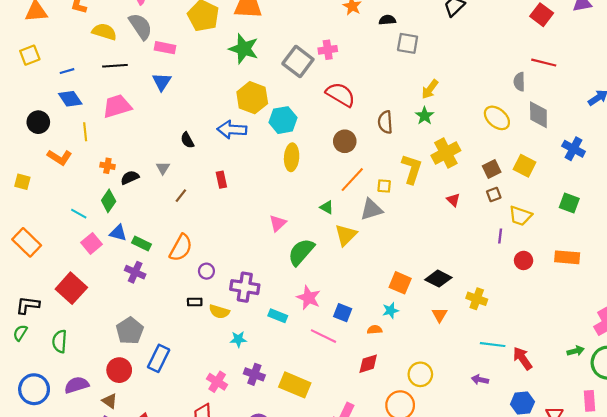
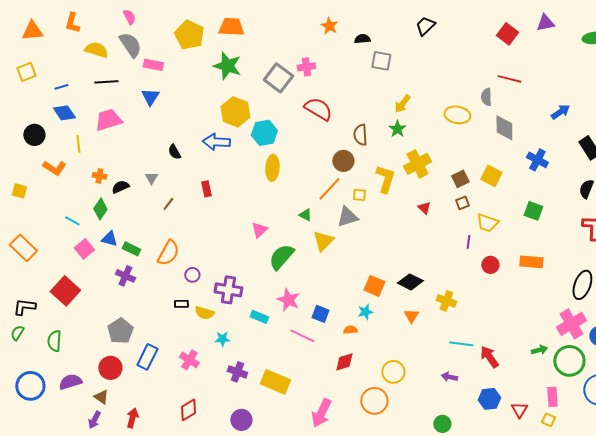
yellow ellipse: (497, 118) -> (457, 115), moved, turned -30
brown circle: (345, 141) -> (343, 161), moved
pink cross: (217, 382) -> (189, 360), moved

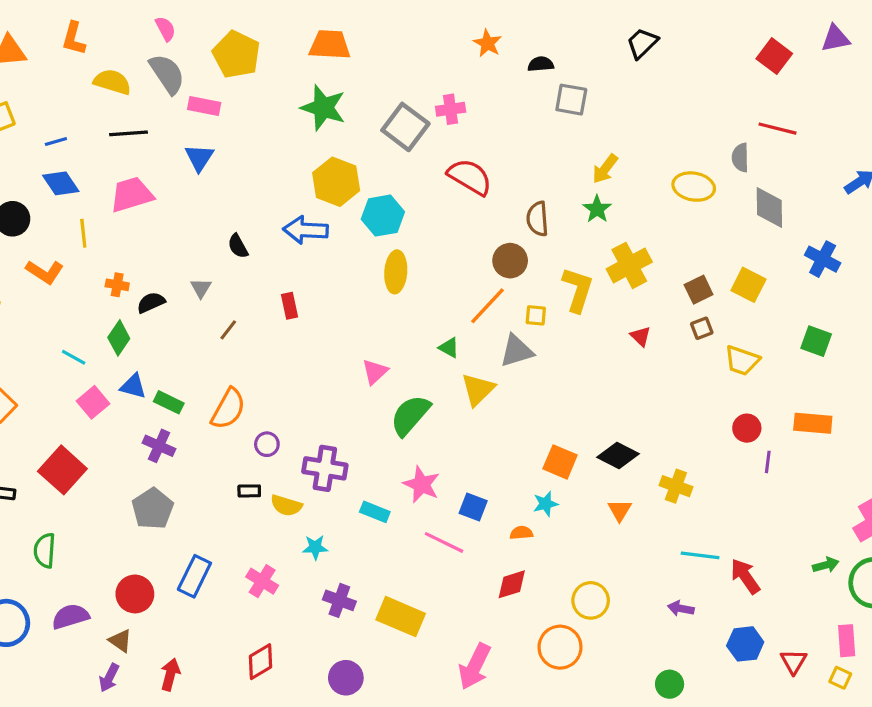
yellow pentagon: (189, 35) -> (236, 54), moved
purple line: (468, 242) -> (768, 462), moved
gray pentagon: (120, 331) -> (153, 509), moved

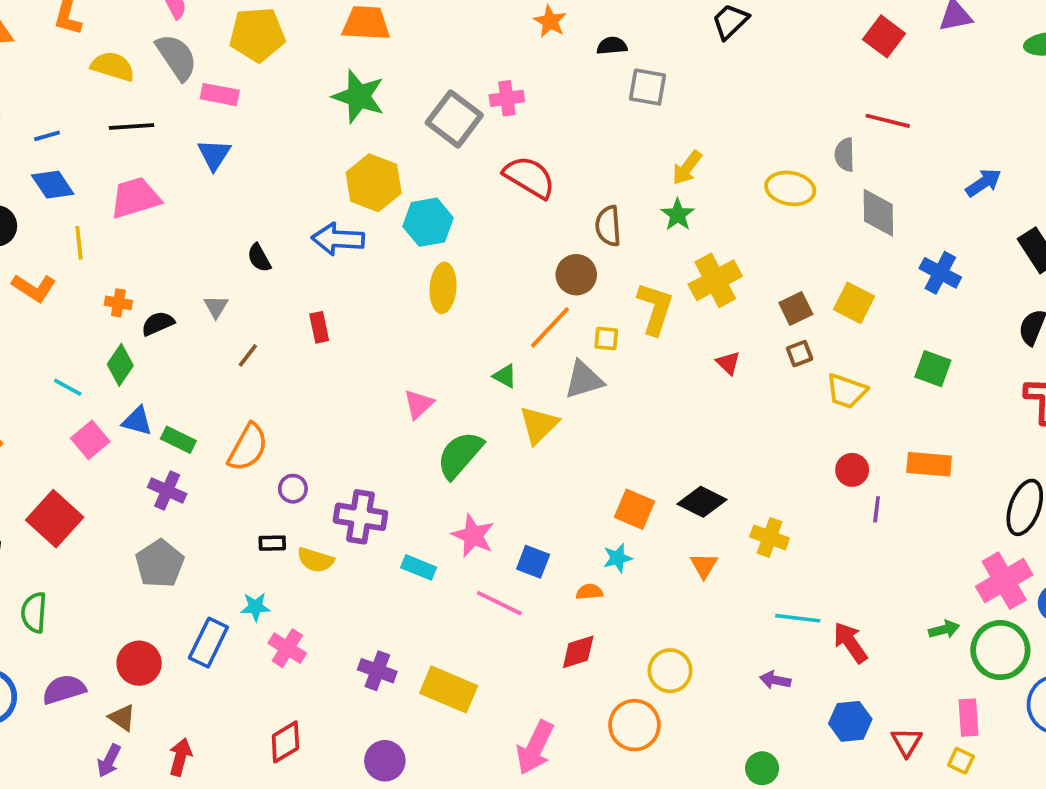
yellow pentagon: (236, 54) -> (257, 35), turned -30
cyan star: (315, 547) -> (255, 607), moved

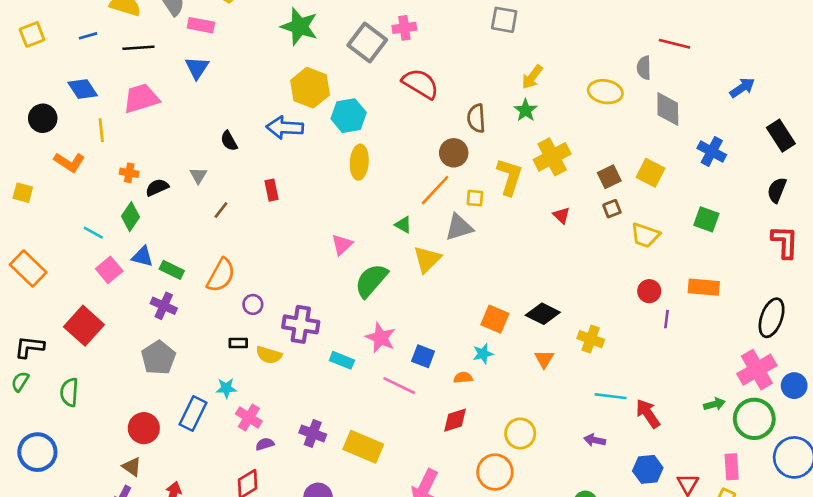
blue line: (47, 136) -> (88, 36), moved
purple semicircle: (64, 689) -> (265, 444), moved, size x0.6

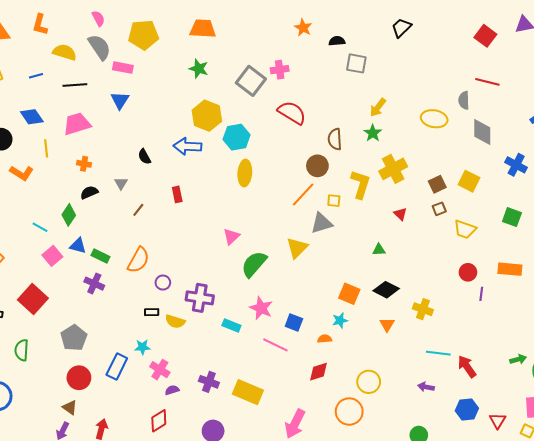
green star: (299, 26) -> (199, 69), size x0.7
orange cross: (129, 173) -> (84, 164), moved
green triangle: (403, 225) -> (379, 250), moved, turned -32
gray pentagon: (158, 358) -> (74, 338), moved

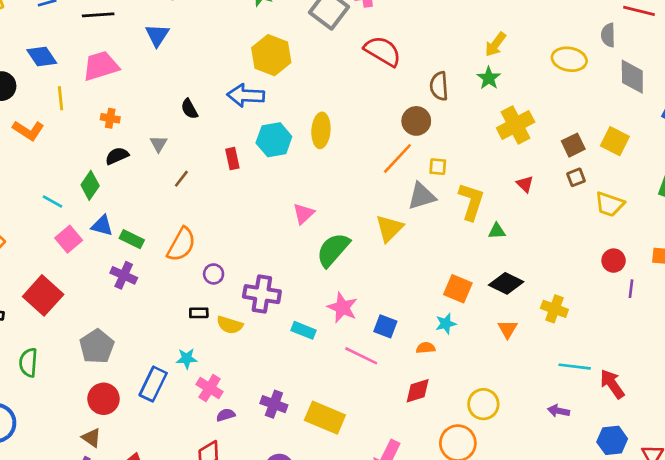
cyan hexagon: (237, 137) -> (274, 140), moved
yellow L-shape: (360, 184) -> (471, 201), moved

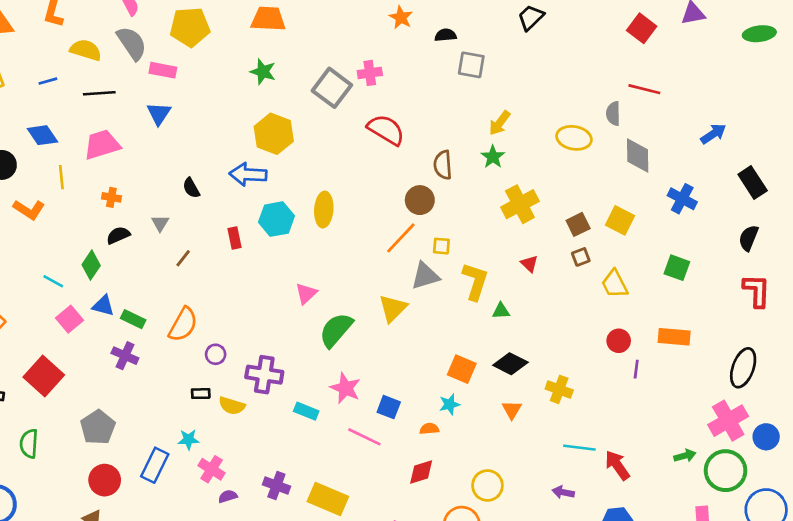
yellow trapezoid: (610, 204) -> (615, 284), turned 44

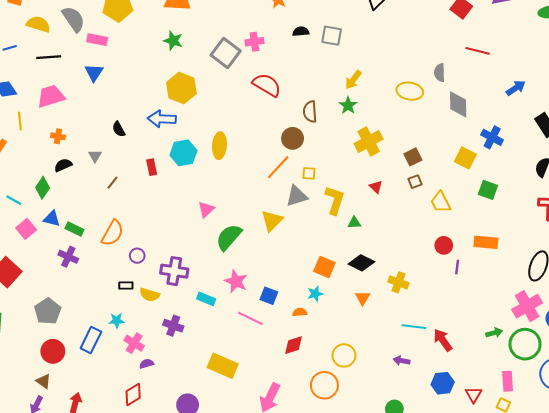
black semicircle: (446, 35) -> (301, 31), moved
red line: (644, 89) -> (478, 51), moved
yellow square: (620, 220) -> (465, 158), moved
purple cross: (276, 485) -> (173, 326), moved

